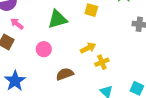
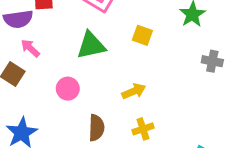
yellow cross: (102, 62) -> (143, 129), moved
brown semicircle: (65, 74) -> (96, 128), turned 108

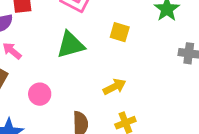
pink circle: (68, 89) -> (40, 94), moved

